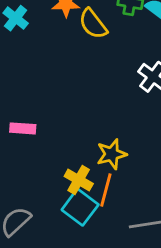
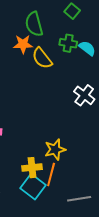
yellow cross: (79, 180) -> (32, 168), turned -36

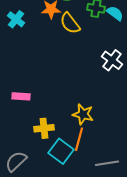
yellow star: (55, 150) -> (83, 114), turned 30
yellow cross: (32, 168) -> (44, 128), moved

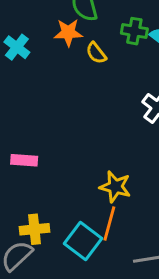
yellow semicircle: (70, 23) -> (96, 53), size x0.7
yellow cross: (44, 128) -> (34, 229), moved

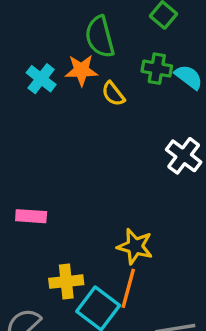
cyan cross: (17, 47) -> (41, 79), moved
yellow cross: (34, 229) -> (66, 282), moved

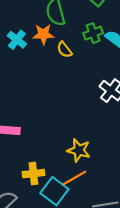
green cross: (157, 69) -> (93, 33), turned -30
orange line: (128, 288) -> (74, 178), turned 45

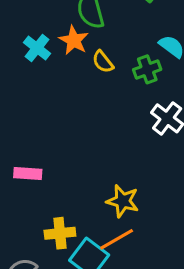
green cross: (93, 33) -> (147, 69), moved
orange star: (43, 34) -> (74, 40), turned 30

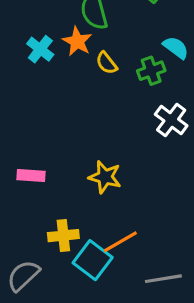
yellow star: (123, 201) -> (105, 177), moved

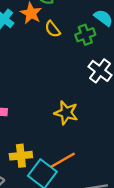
yellow star: (105, 177) -> (66, 113), moved

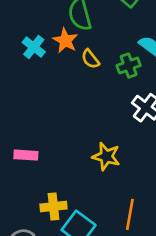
orange line: (63, 160) -> (130, 214), moved, turned -50

